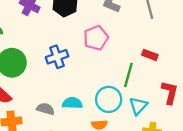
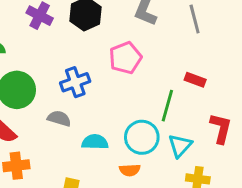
gray semicircle: (45, 109) -> (59, 118), moved

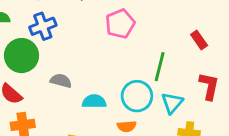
red rectangle: (195, 80) -> (199, 40), moved, turned 36
blue cross: (75, 82) -> (43, 26), moved

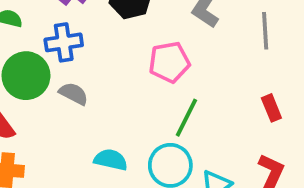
green line: (160, 67) -> (186, 118), moved
gray semicircle: (61, 81) -> (74, 94), moved

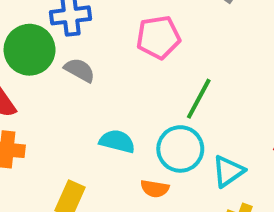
pink pentagon: (169, 62) -> (158, 37), moved

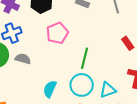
cyan semicircle: (117, 141) -> (50, 89), turned -66
cyan triangle: (228, 171) -> (108, 90), turned 30

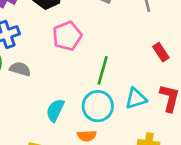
cyan triangle: (108, 90) -> (136, 98), moved

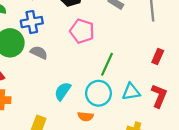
pink pentagon: (67, 36) -> (82, 31), turned 30
red rectangle: (161, 52) -> (158, 57), turned 48

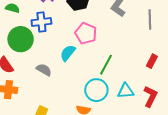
gray semicircle: (39, 52) -> (44, 70), moved
cyan semicircle: (63, 91) -> (68, 53), moved

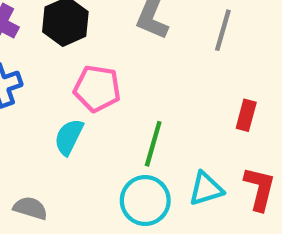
gray line: (150, 19) -> (223, 30), turned 30
gray semicircle: (44, 70) -> (30, 208), moved

